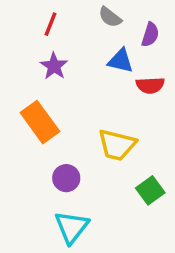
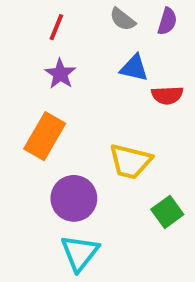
purple semicircle: (150, 35) -> (167, 21), moved
orange rectangle: (40, 122) -> (45, 136), turned 66
purple circle: (66, 178) -> (74, 198), size x1.5

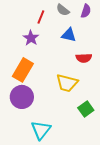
red line: (56, 27) -> (41, 17), moved
red semicircle: (167, 95) -> (84, 58), moved
purple circle: (74, 198) -> (22, 97), moved

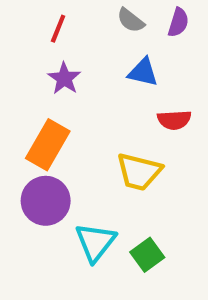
red line: (41, 17) -> (58, 29), moved
green square: (86, 109) -> (147, 255), moved
cyan triangle: (41, 130) -> (95, 242), moved

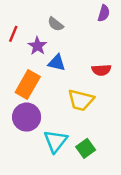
gray semicircle: (131, 20) -> (55, 24), moved
red line: (58, 29) -> (13, 34), moved
blue triangle: (143, 72) -> (57, 63), moved

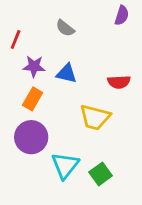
purple star: (37, 46) -> (34, 66), moved, turned -30
orange rectangle: (28, 84) -> (33, 99), size x0.7

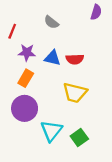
red semicircle: (119, 82) -> (75, 59), moved

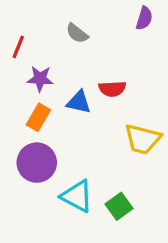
blue triangle: (52, 58) -> (79, 102), moved
yellow trapezoid: (75, 93) -> (142, 139), moved
cyan triangle: (51, 131) -> (77, 196), turned -40

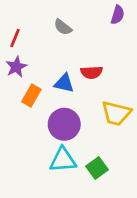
purple star: (40, 79) -> (16, 67), moved, turned -30
purple circle: (37, 163) -> (64, 124), moved
cyan triangle: (77, 196) -> (63, 160), turned -32

